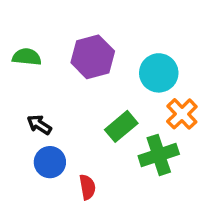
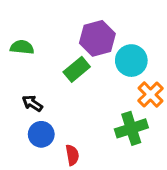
purple hexagon: (93, 57) -> (97, 38), moved
green rectangle: (121, 126) -> (77, 69), moved

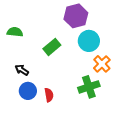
purple hexagon: (97, 38) -> (76, 16), moved
red semicircle: (72, 155) -> (49, 95), moved

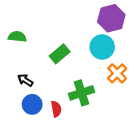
purple hexagon: (76, 16) -> (111, 18), moved
green cross: (89, 87) -> (81, 93), moved

